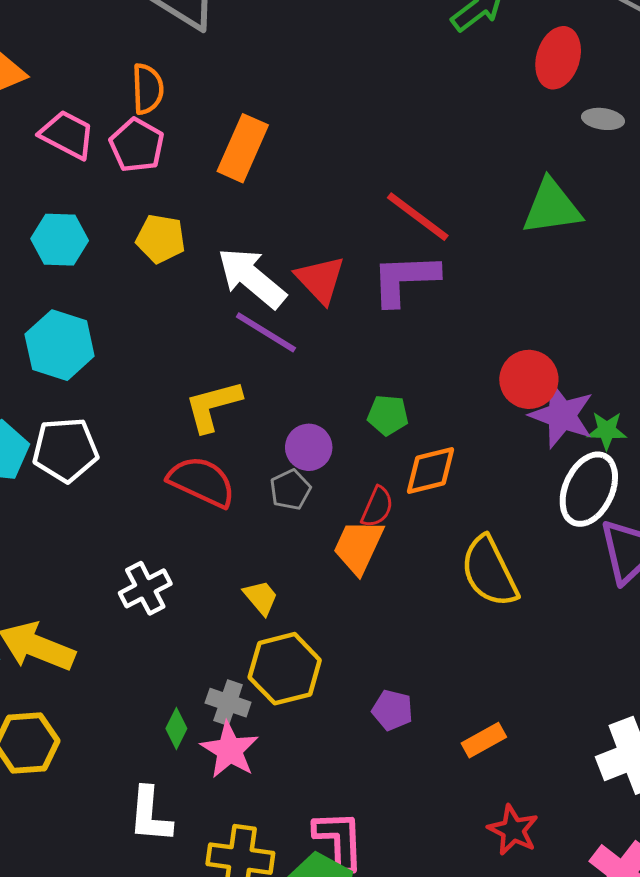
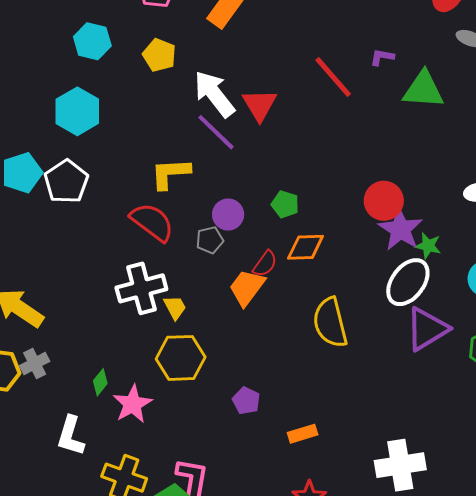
purple L-shape: (405, 279) -> (382, 57), moved, size x0.5
white pentagon: (65, 450) -> (66, 182), turned 30
white cross: (145, 588) -> (141, 288), moved, size x1.4
gray cross: (228, 703) -> (35, 364), moved, turned 32

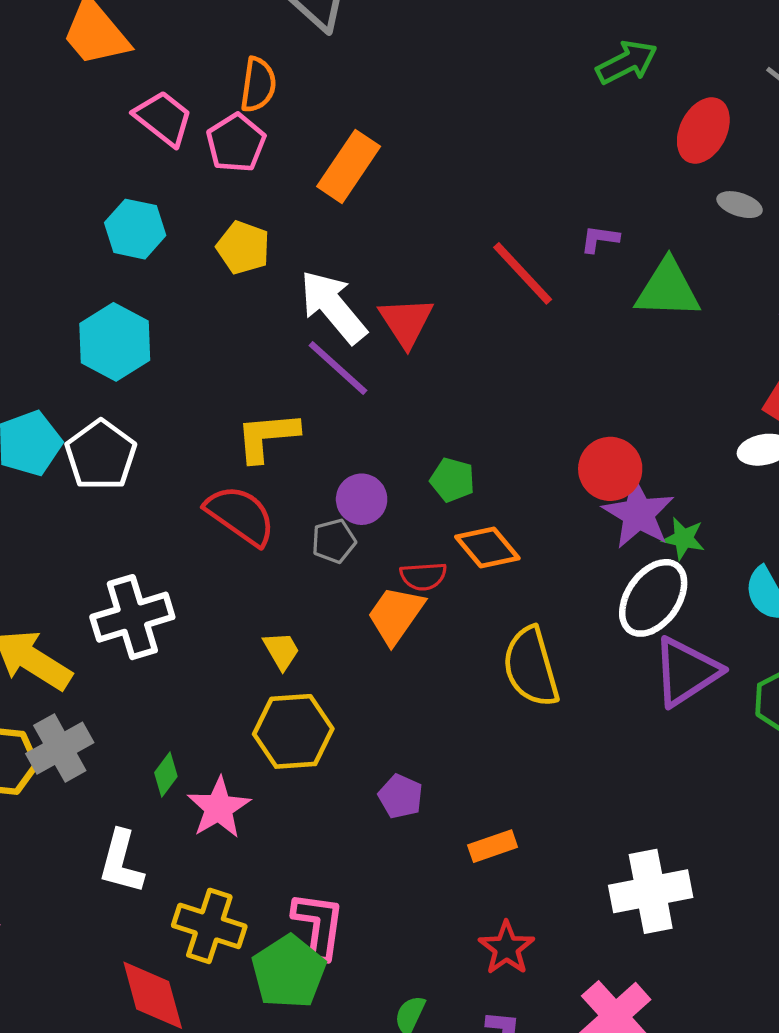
orange diamond: (306, 247) -> (487, 547), turned 54
red semicircle: (265, 264) -> (423, 576), turned 52
white cross: (141, 288) -> (132, 617), moved
gray cross: (35, 364) -> (60, 748), size x1.4

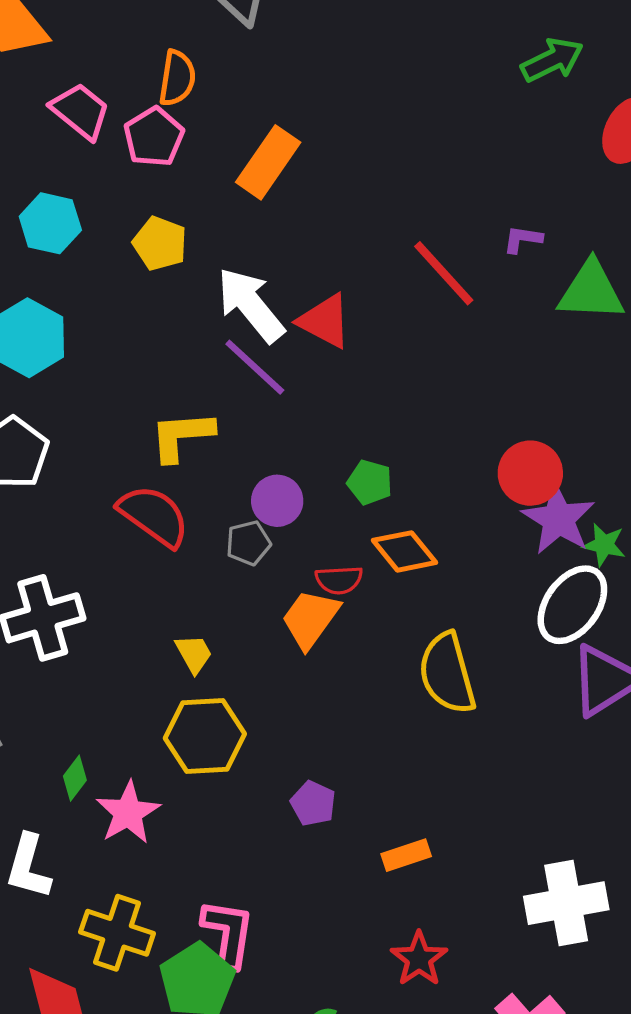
red triangle: (406, 322) -> (325, 321), turned -30

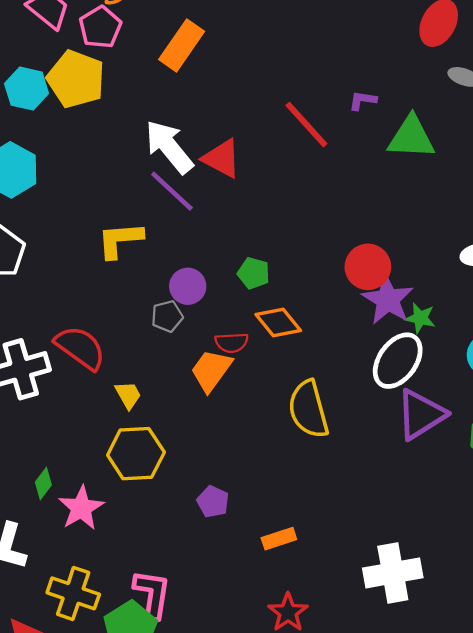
yellow pentagon: (160, 243) -> (76, 79), moved, size x1.5
red semicircle: (154, 516) -> (80, 348), moved

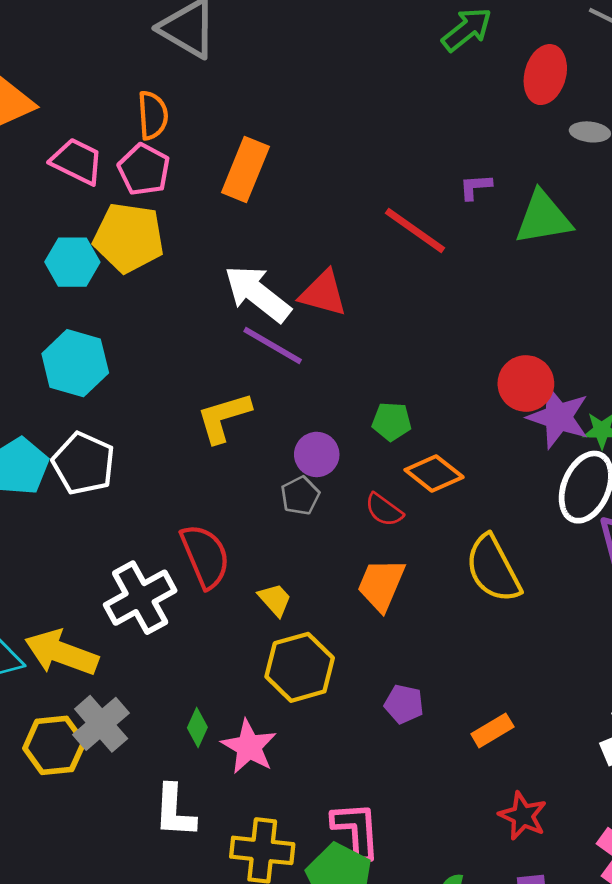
red semicircle: (232, 343) -> (384, 510), turned 52
red semicircle: (80, 348) -> (205, 556), turned 44
orange trapezoid: (211, 370) -> (381, 585), moved

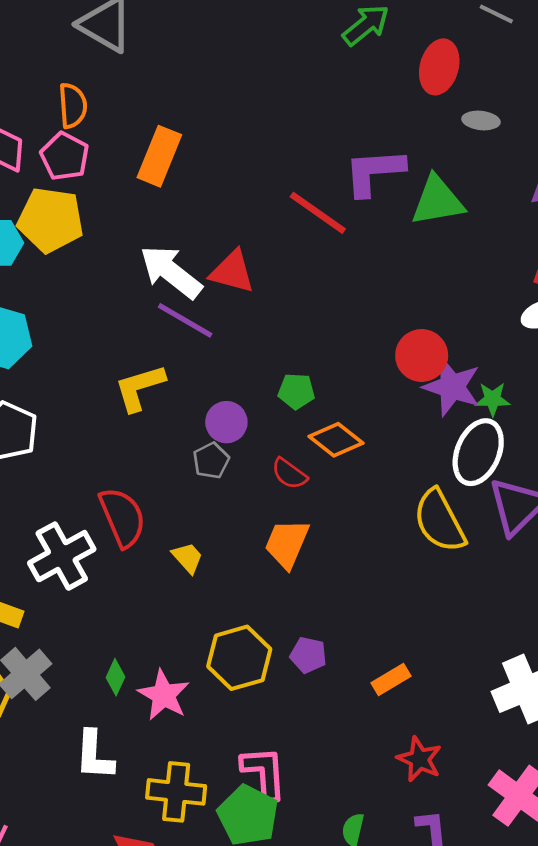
purple L-shape: (475, 187) -> (374, 172), size x2.0
yellow semicircle: (493, 569) -> (440, 521), moved
yellow hexagon: (300, 667) -> (239, 658), moved

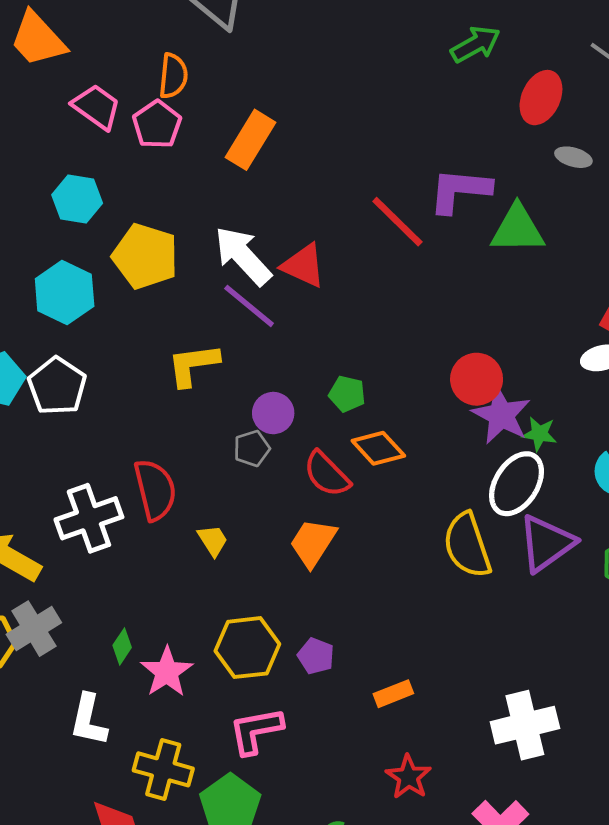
yellow pentagon: (51, 220) -> (145, 256), moved
red semicircle: (289, 474) -> (327, 474), size x1.4
pink L-shape: (264, 773) -> (256, 731), moved, turned -106

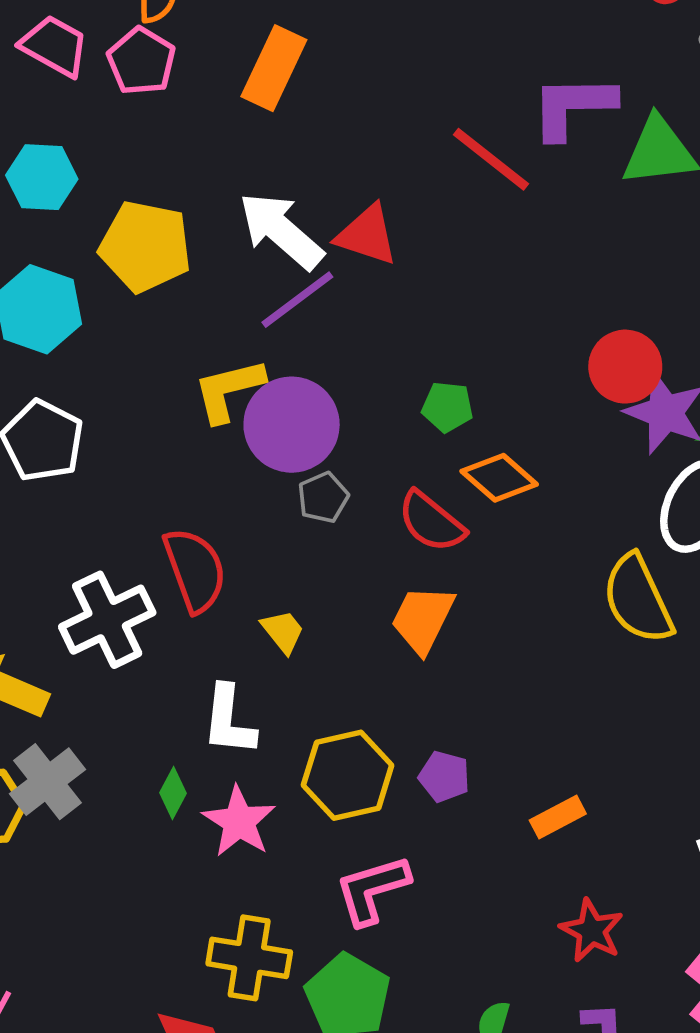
purple line: (249, 306) -> (297, 300), turned -70
purple circle: (273, 413) -> (292, 425), moved, size x1.6
white L-shape: (88, 720) -> (229, 721), moved

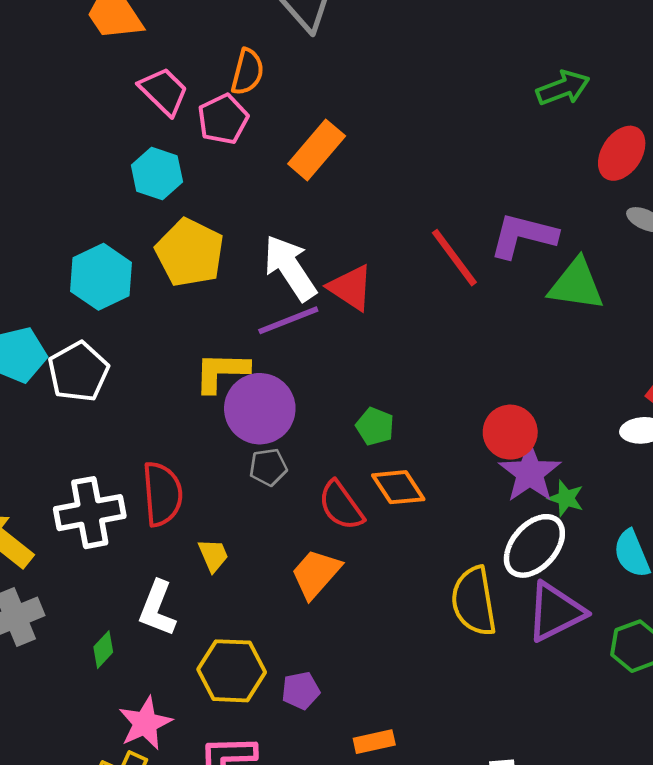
cyan hexagon: (42, 177) -> (157, 174), moved
purple pentagon: (444, 777) -> (301, 691), turned 30
pink star: (239, 822) -> (145, 723), moved

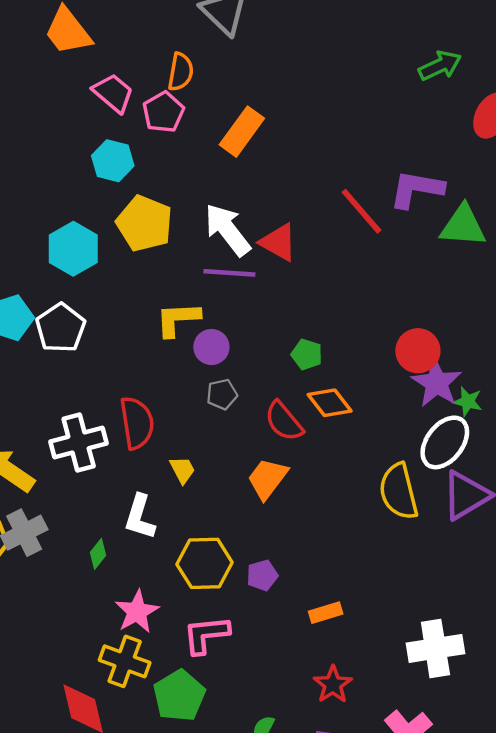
purple line: (288, 320) -> (229, 273), turned 30
purple circle: (260, 409) -> (211, 347), size x0.6

